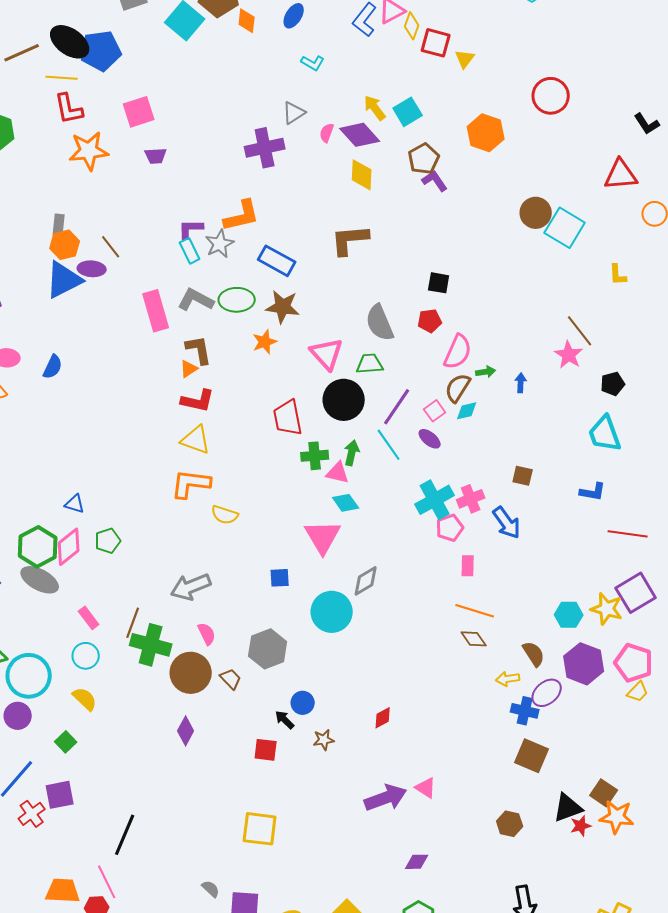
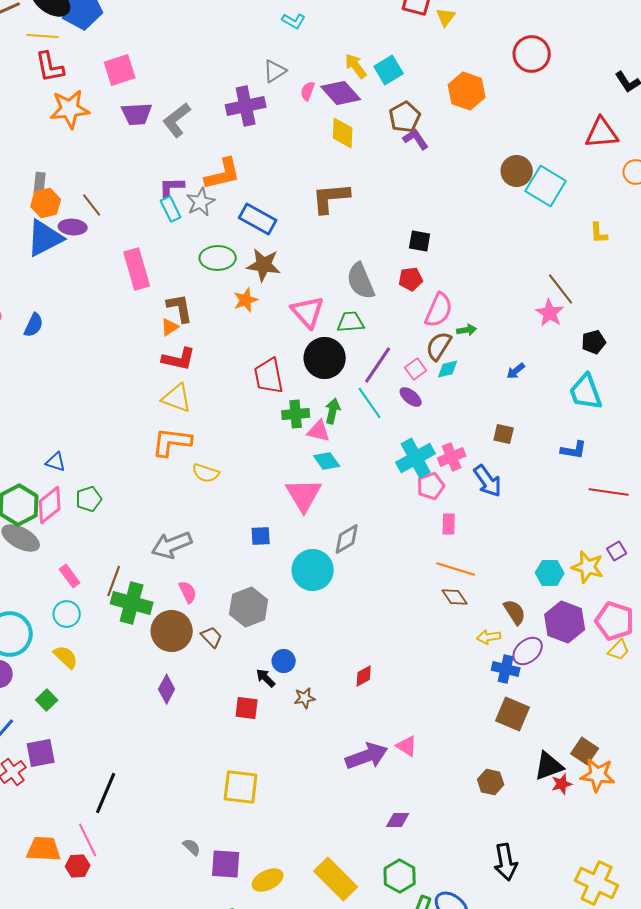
purple trapezoid: (156, 156) -> (137, 114), size x1.4
gray L-shape: (196, 300) -> (177, 120), moved, turned -66
blue arrow: (521, 383) -> (516, 371), moved, turned -132
purple square: (636, 593) -> (617, 551), size x0.5

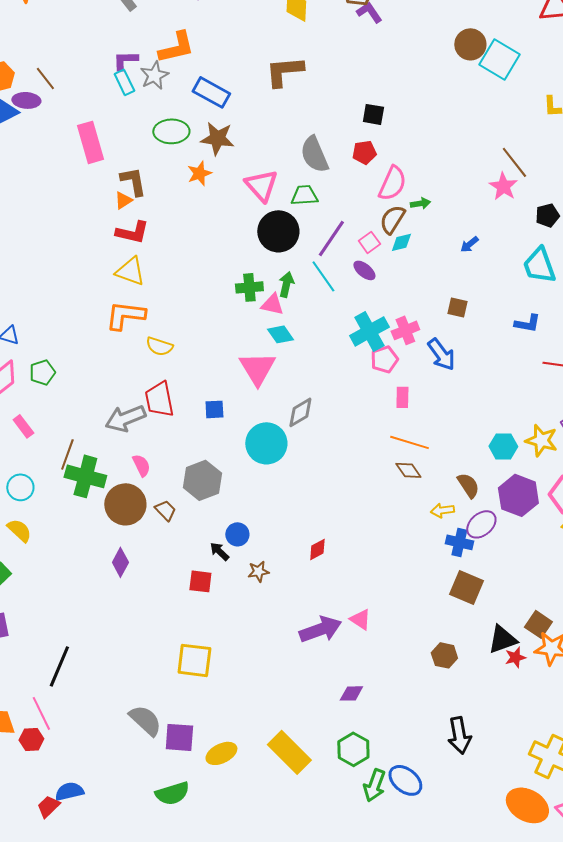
red trapezoid: (269, 376) -> (159, 399), moved
pink rectangle: (70, 576) -> (23, 426), moved
gray semicircle: (192, 847) -> (145, 720), size x1.8

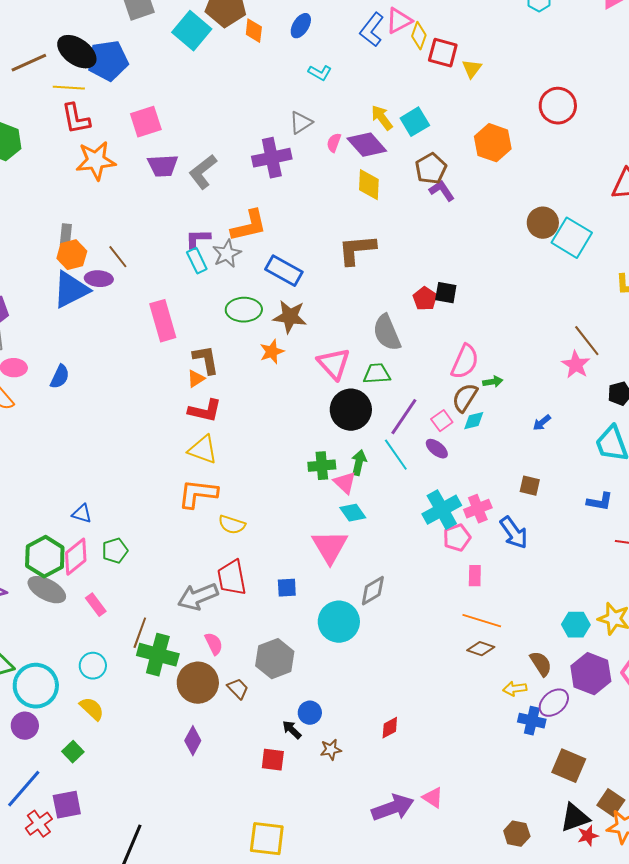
red pentagon: (364, 152) -> (425, 299), moved, turned -30
pink triangle: (272, 304) -> (345, 483), turned 30
brown diamond: (408, 470) -> (481, 649), turned -36
brown square: (466, 587) -> (569, 766), moved

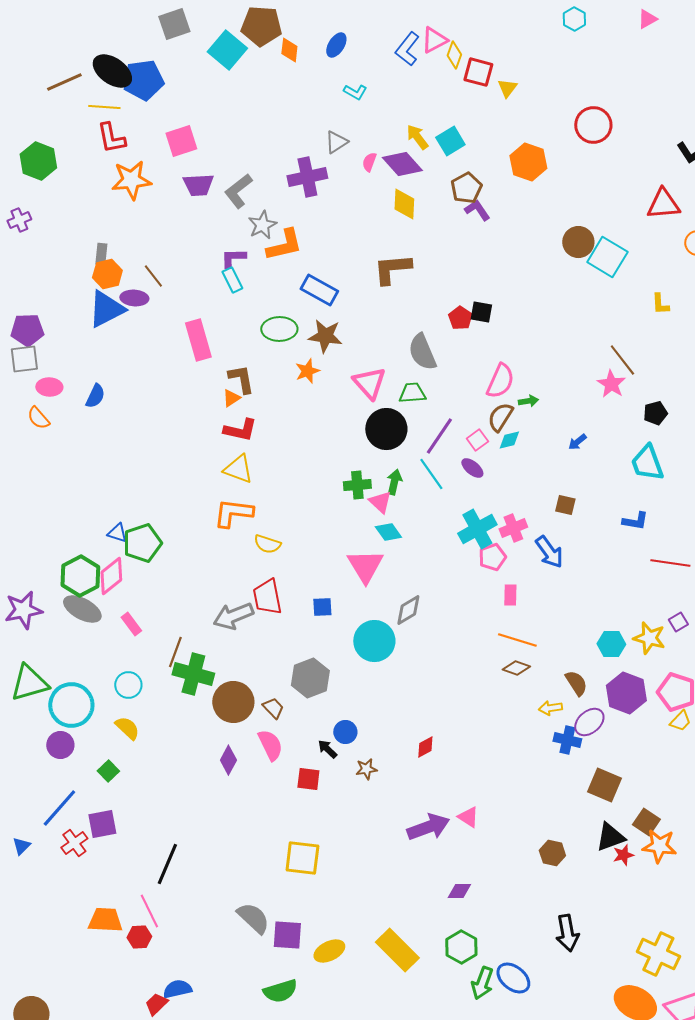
gray star: (227, 254) -> (262, 225), moved
green pentagon: (115, 551) -> (142, 543), moved, size x1.5
pink semicircle: (214, 644) -> (270, 745), moved, size x1.4

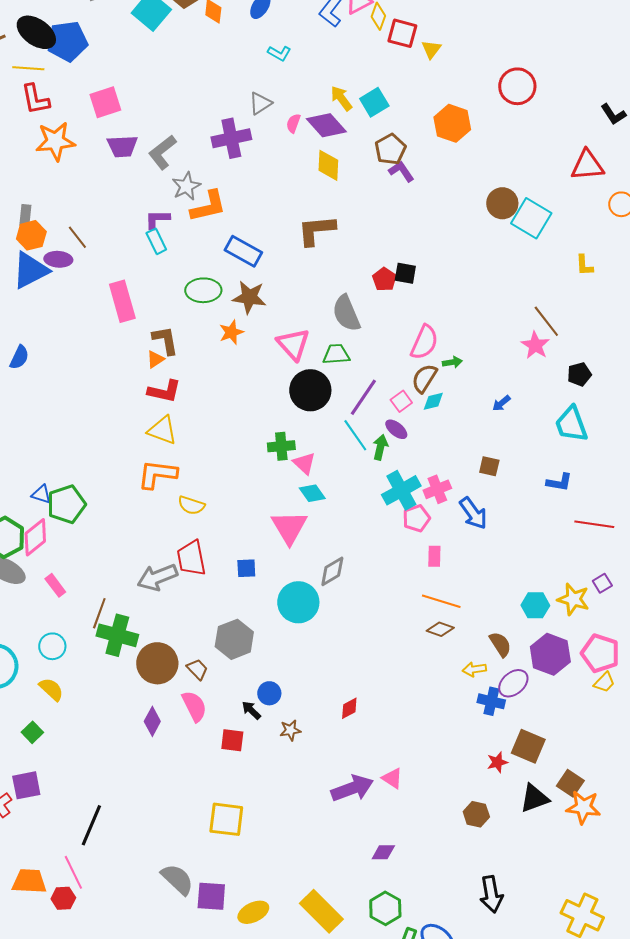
green arrow: (394, 482) -> (380, 447), moved
red star: (623, 855) -> (497, 762), moved

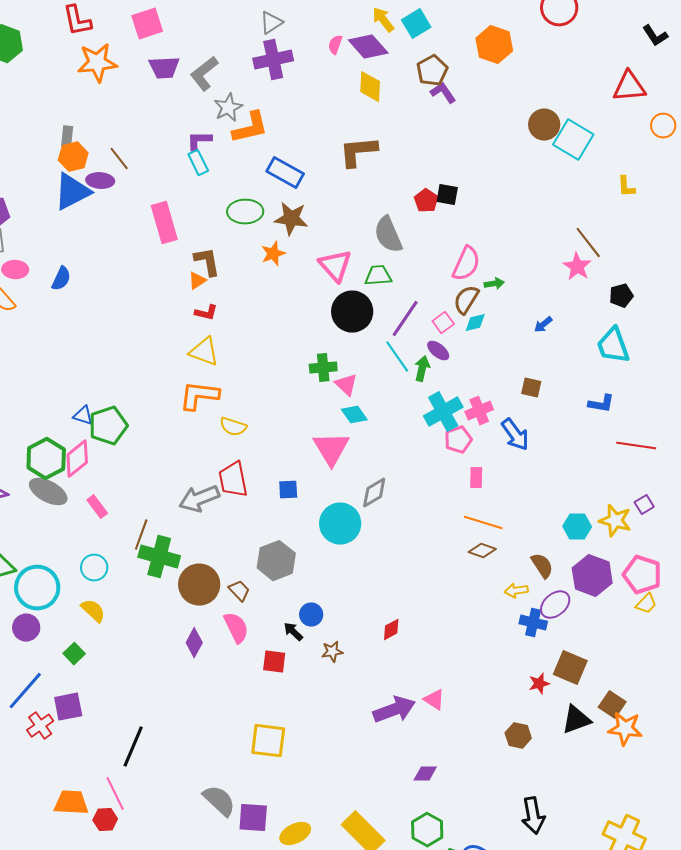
gray triangle: (260, 103) -> (271, 23), moved
red L-shape: (164, 391) -> (206, 313), size x0.7

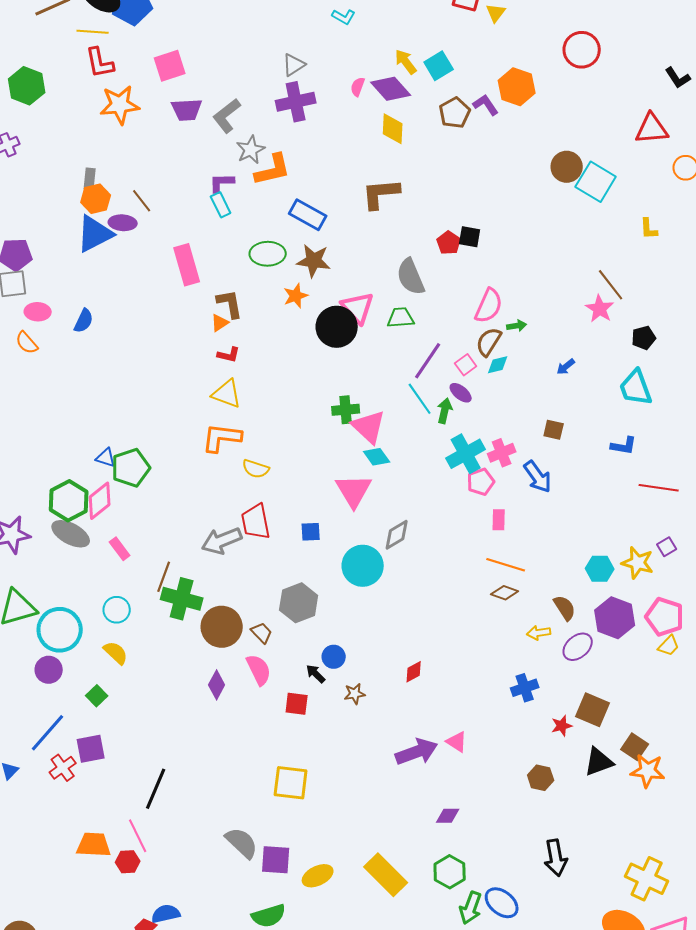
purple L-shape: (443, 93) -> (486, 105), moved
black circle: (352, 312) -> (337, 327), moved
pink triangle: (346, 385) -> (369, 427), size x1.5
blue cross: (533, 623) -> (525, 688), moved, turned -32

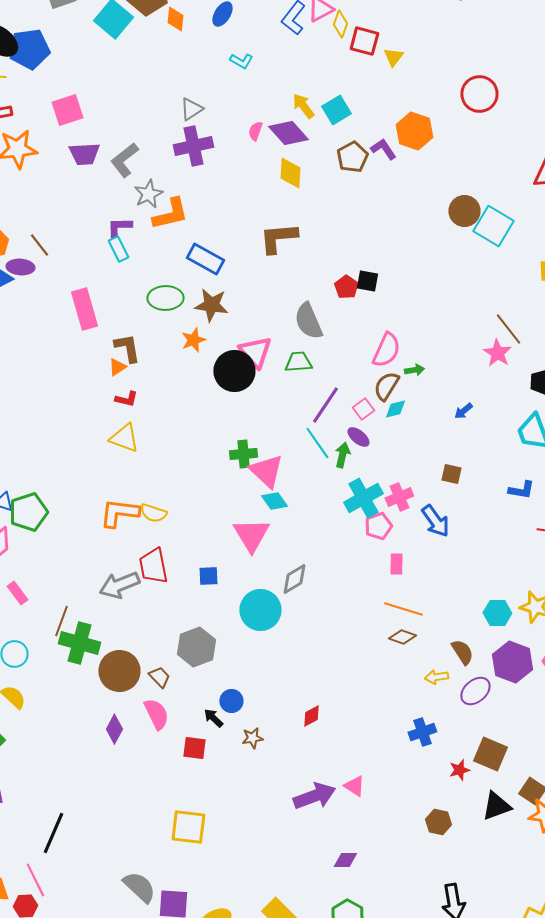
orange L-shape: (222, 438) -> (119, 513), moved

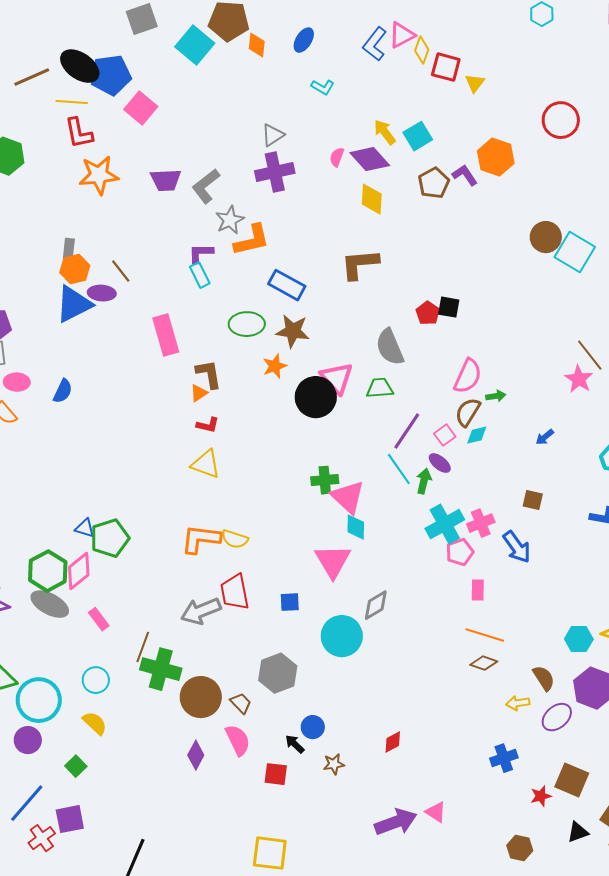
pink square: (67, 110) -> (141, 108), moved, turned -32
cyan diamond: (274, 501) -> (356, 527), turned 36
black triangle: (496, 806) -> (578, 832), size x0.7

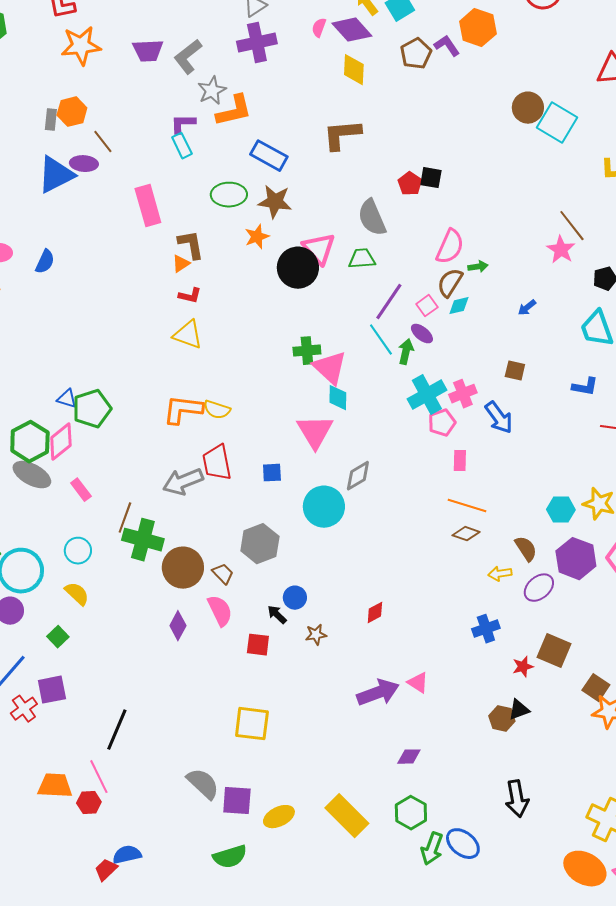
orange hexagon: (75, 269) -> (72, 112), moved
black triangle: (578, 832) -> (519, 710), moved

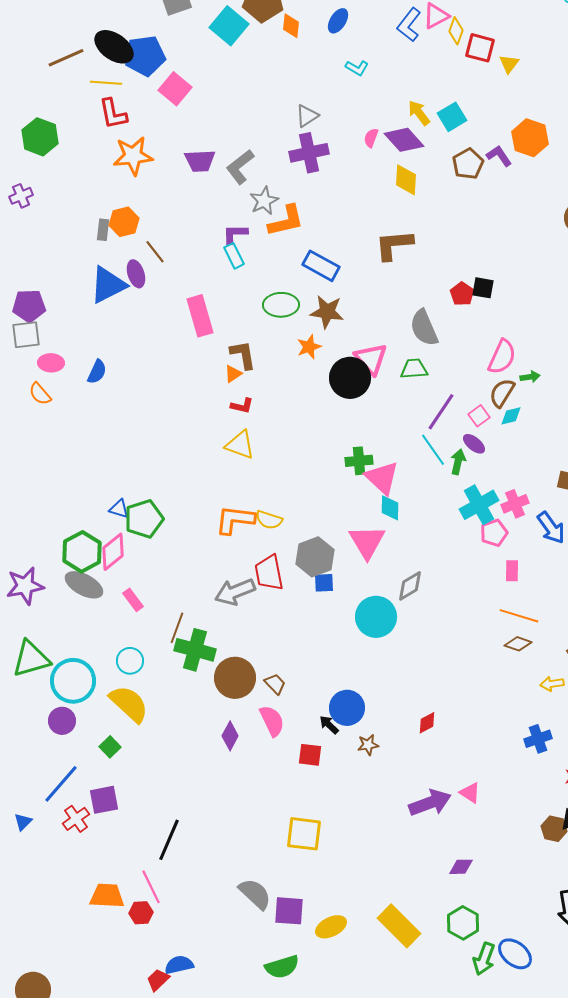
purple ellipse: (84, 164) -> (136, 274), turned 68
gray hexagon: (260, 544) -> (315, 557), moved
yellow semicircle: (77, 594) -> (129, 704), size x1.6
blue circle: (295, 598) -> (347, 708), size x1.5

